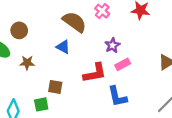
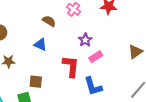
brown semicircle: (74, 22) -> (49, 21), size x0.6
red L-shape: (95, 73) -> (71, 66), turned -70

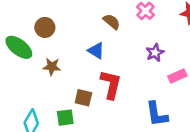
pink rectangle: (96, 57) -> (177, 76), moved
red L-shape: (71, 66) -> (111, 84), moved

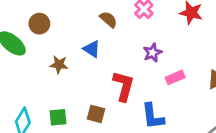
brown star: (52, 67) -> (59, 65), moved
red L-shape: (111, 84) -> (124, 86), moved
brown square: (83, 98) -> (96, 114), moved

